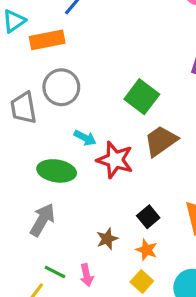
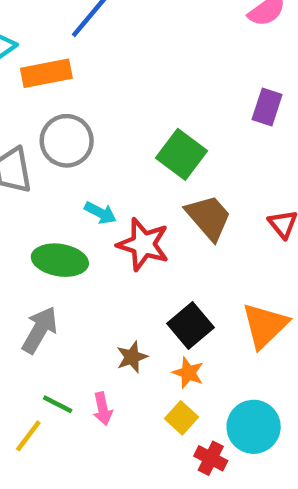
brown trapezoid: (161, 141) -> (209, 217), turned 84
black square: (148, 217) -> (191, 325), size x1.4

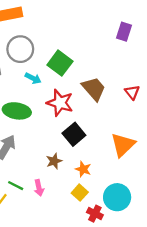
green square: (181, 154) -> (60, 63), moved
cyan arrow: (100, 213) -> (33, 78), moved
black square: (191, 325) -> (74, 134), moved

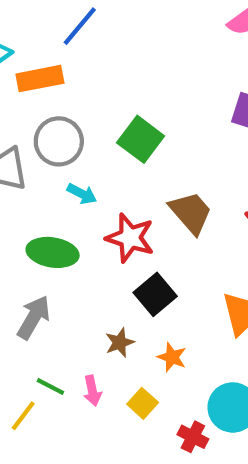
green square: (60, 63) -> (141, 139), moved
yellow square: (80, 193) -> (143, 403), moved

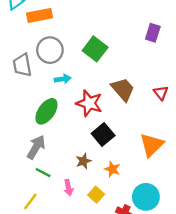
cyan arrow: (82, 194) -> (63, 79), turned -35
green ellipse: (53, 252) -> (46, 111), turned -64
green line: (50, 387) -> (43, 173), moved

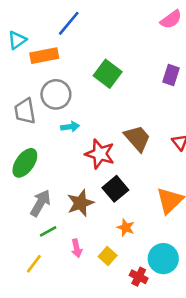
green square: (95, 49) -> (108, 74), moved
green ellipse: (46, 111) -> (25, 163), moved
brown star: (83, 161) -> (80, 203), moved, size x1.5
green line: (43, 173) -> (48, 231), turned -56

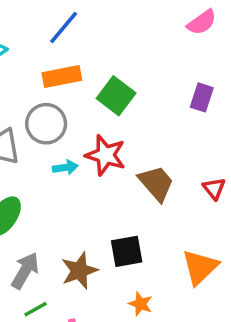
orange rectangle: (44, 56) -> (62, 76), moved
red star: (100, 154) -> (106, 155), moved
black square: (115, 189) -> (127, 251), turned 30

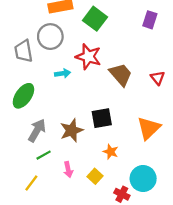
cyan arrow: (65, 167) -> (63, 73), moved

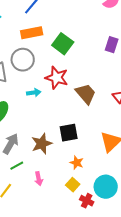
yellow square: (95, 176) -> (73, 185), moved

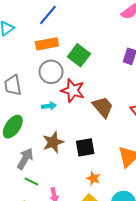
gray circle: (23, 60) -> (51, 72), moved
brown star: (42, 144) -> (53, 142), moved
green line: (17, 166) -> (31, 181), turned 56

